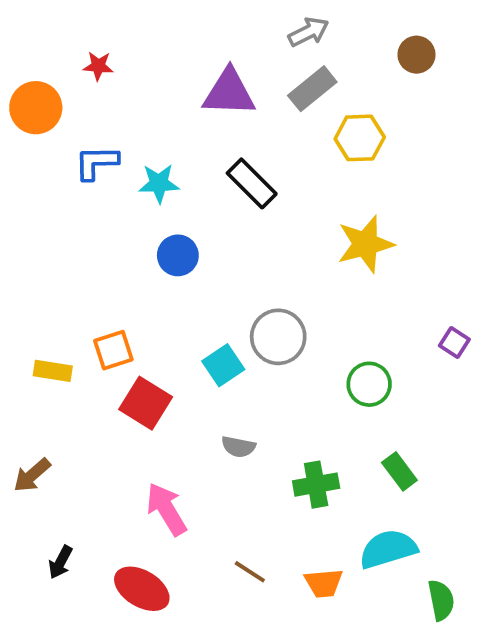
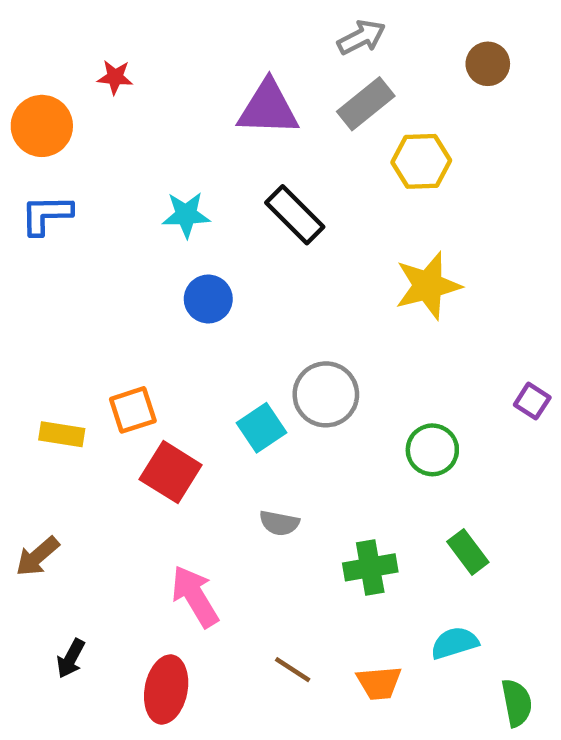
blue L-shape: (96, 163) -> (46, 215), moved
cyan semicircle: (388, 549) -> (455, 643), size x0.7
red ellipse: (142, 589) -> (166, 689), turned 70

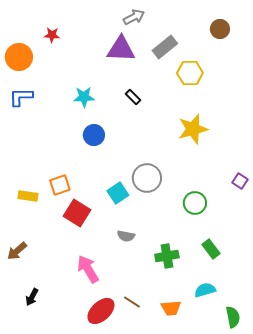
gray arrow: (361, 37) -> (134, 17), moved
black rectangle: (295, 215) -> (133, 97), size x0.6
red ellipse: (166, 689) -> (101, 311), moved, turned 36

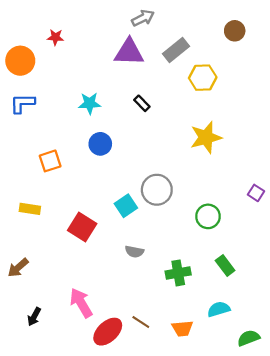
orange square: (60, 185) -> (50, 161), moved
pink arrow: (88, 269) -> (81, 303), moved
green semicircle: (233, 317) -> (249, 338), turned -100

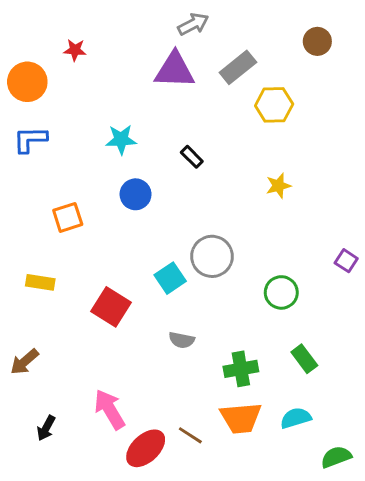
black rectangle: (142, 103) -> (192, 157), moved
yellow star: (206, 137) -> (278, 186), size x0.6
orange trapezoid: (182, 328) -> (241, 418), moved, size x1.4

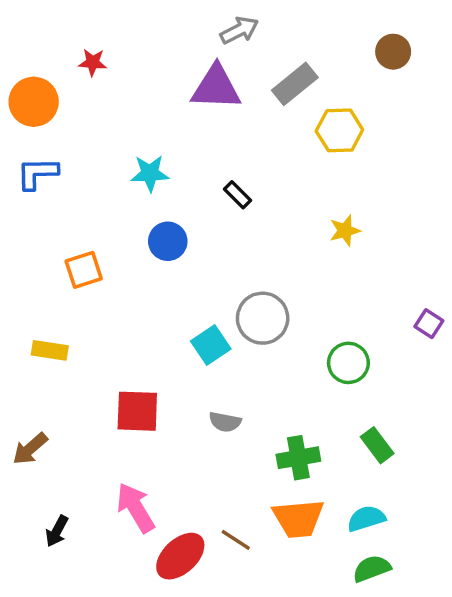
red square: (111, 307) -> (137, 411), moved, turned -30
green semicircle: (336, 457) -> (372, 569), moved

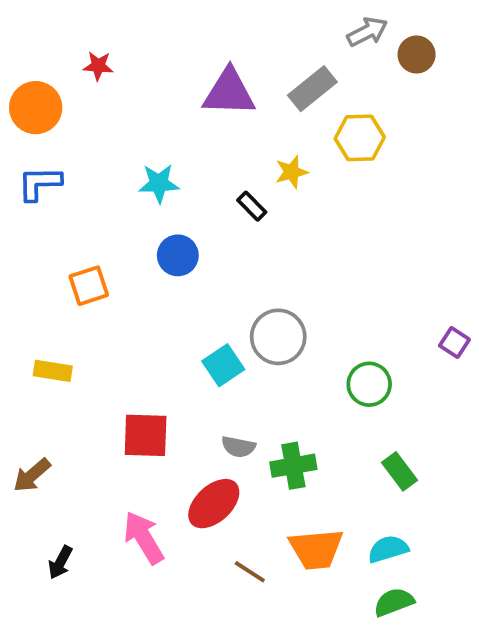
gray arrow: (239, 30) -> (367, 32), moved
yellow star: (345, 231) -> (291, 172), moved
green cross: (298, 458) -> (293, 466), moved
red ellipse: (180, 556) -> (214, 504), moved

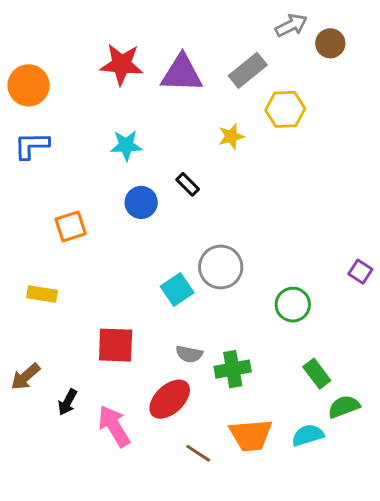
red star: (98, 66) -> (122, 64), moved, size x1.8
black rectangle: (252, 206) -> (188, 184), moved
black arrow: (60, 562) -> (68, 402), moved
green semicircle: (394, 602) -> (344, 407), moved

